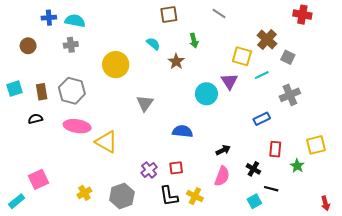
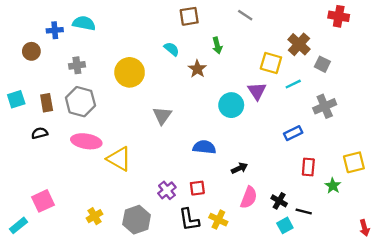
blue cross: (49, 18) -> (55, 30), moved
gray cross: (71, 45) -> (77, 65), moved
black arrow: (223, 150) -> (239, 168), moved
black cross: (253, 169) -> (279, 201), moved

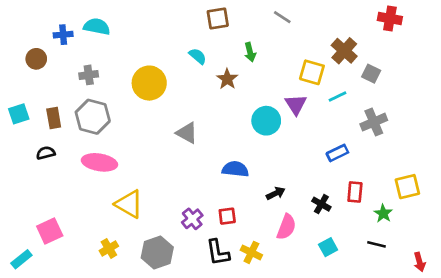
gray triangle: (162, 116) -> (187, 133), turned -36
yellow triangle: (119, 159) -> (129, 204), moved
black cross: (279, 201) -> (321, 204), moved
black line: (304, 211) -> (376, 244), moved
cyan square: (285, 225) -> (328, 247), moved

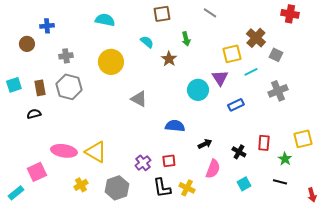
cyan semicircle: (97, 27) -> (105, 20), moved
yellow square: (312, 72) -> (232, 54), turned -30
blue rectangle: (337, 153) -> (236, 105), moved
pink ellipse: (99, 162) -> (64, 151), moved

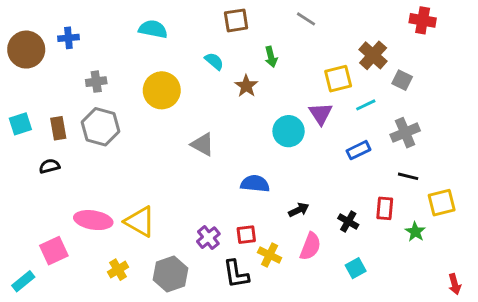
brown circle: (27, 44) -> (26, 50), moved, size x1.6
blue rectangle: (236, 105) -> (358, 150), moved
black line: (280, 182) -> (408, 176), moved
yellow cross: (187, 188) -> (270, 255), moved

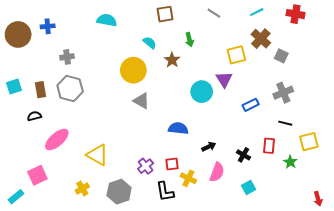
yellow circle: (162, 90) -> (133, 70), moved
cyan line: (366, 105) -> (257, 12), moved
pink ellipse: (93, 220) -> (57, 140), moved, turned -50

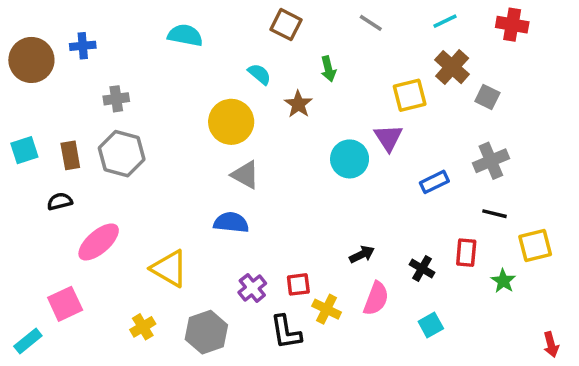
brown square: (165, 14) -> (286, 25), turned 36
blue semicircle: (178, 128) -> (231, 223), moved

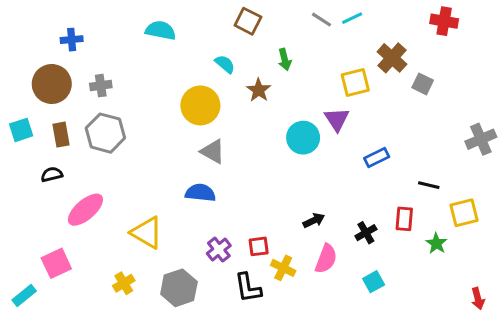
cyan line: (445, 21) -> (352, 18), moved
brown circle: (31, 60) -> (52, 84), moved
gray cross: (491, 161) -> (481, 139), moved
black cross: (422, 268) -> (366, 233), turned 30

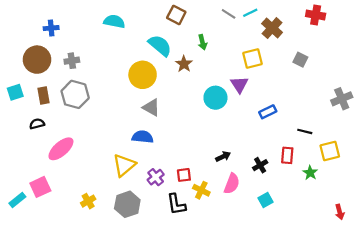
brown cross: (392, 58) -> (272, 28), moved
cyan semicircle: (225, 64) -> (160, 45), size x1.6
yellow triangle: (147, 233) -> (124, 165), moved, turned 50
cyan rectangle: (24, 295) -> (17, 200), moved

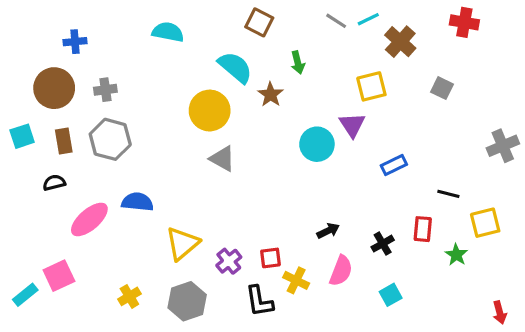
blue semicircle: (143, 137) -> (137, 202), moved

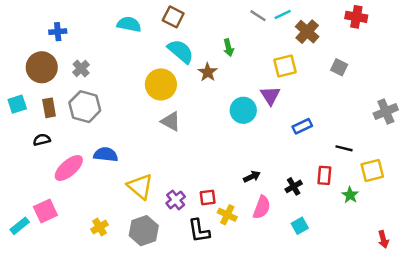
brown square: (259, 22) -> (173, 17), moved
gray cross: (105, 90) -> (81, 68), turned -35
yellow triangle: (182, 244) -> (140, 186), turned -40

